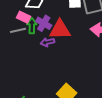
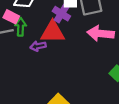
purple cross: (44, 23) -> (61, 14), moved

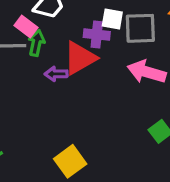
purple cross: (61, 14) -> (97, 34), turned -36
red triangle: (53, 32) -> (80, 58), turned -40

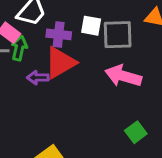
purple cross: (97, 34) -> (59, 34), moved

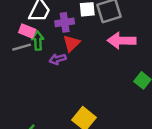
red triangle: (60, 63) -> (72, 43), size x0.7

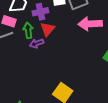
green arrow: (38, 41) -> (28, 30), moved

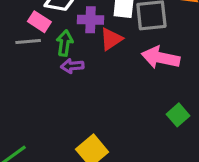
red triangle: (48, 29) -> (111, 39), moved

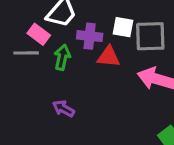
red triangle: (111, 39) -> (109, 57), turned 35
purple arrow: (72, 66) -> (63, 109), moved, turned 30

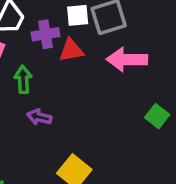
green arrow: (62, 57) -> (23, 80), moved

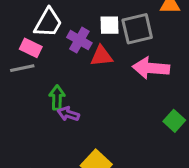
purple cross: (45, 34) -> (79, 40), turned 35
green arrow: (23, 80) -> (57, 98), moved

